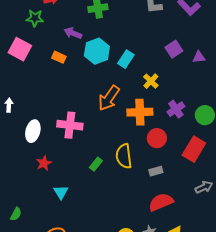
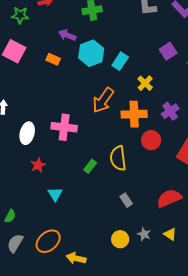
green star: (35, 18) -> (20, 15), moved
gray rectangle: (156, 171) -> (126, 200), moved, turned 72
red semicircle: (161, 202) -> (169, 198), moved

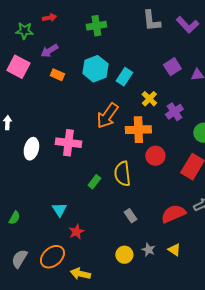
purple arrow: (67, 35) -> (49, 51), moved, turned -54
purple cross: (170, 111) -> (174, 112), moved
red star: (38, 165) -> (76, 232), moved
green semicircle: (10, 216) -> (14, 218), moved

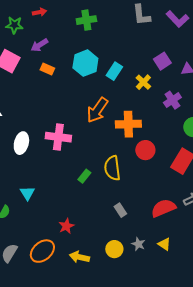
yellow cross: (149, 99) -> (143, 82), moved
purple cross: (174, 112) -> (172, 100), moved
cyan triangle: (59, 210) -> (27, 193), moved
yellow arrow: (80, 274) -> (79, 257), moved

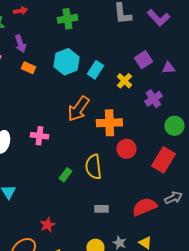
purple arrow: (39, 45) -> (20, 44), turned -78
pink cross: (58, 137) -> (39, 136), size x0.7
gray rectangle: (120, 210) -> (101, 209), turned -56

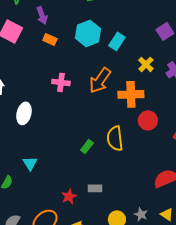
yellow cross: (124, 81) -> (146, 64), moved
pink cross: (39, 136) -> (61, 82), moved
gray rectangle: (101, 209) -> (95, 188), moved

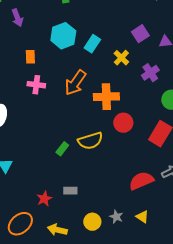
orange rectangle: (50, 39) -> (30, 57), moved, turned 64
yellow cross: (146, 64) -> (121, 58), moved
yellow semicircle: (115, 138) -> (90, 141), turned -100

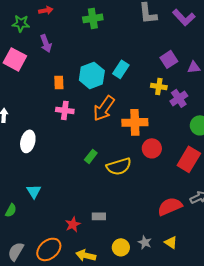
cyan hexagon: (63, 36) -> (92, 75), moved
yellow cross: (121, 58) -> (159, 86), moved, turned -35
green rectangle: (62, 149) -> (91, 156), moved

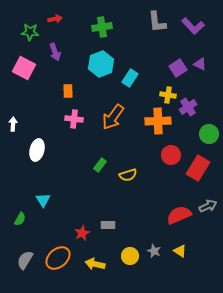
purple triangle: (194, 67) -> (200, 64), moved, turned 32
cyan hexagon: (92, 75) -> (101, 64), moved
orange cross: (135, 122) -> (158, 121), moved
red circle: (152, 148) -> (171, 155), moved
yellow semicircle: (119, 166) -> (128, 175), size x0.7

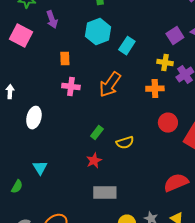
orange cross: (158, 121) -> (155, 89), size x0.7
gray rectangle: (108, 225) -> (105, 193), size x1.6
red star: (82, 233) -> (94, 161), moved

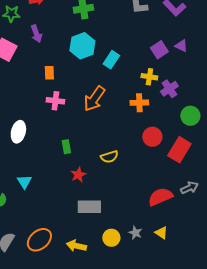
green rectangle: (97, 133) -> (66, 147), moved, turned -48

